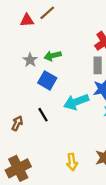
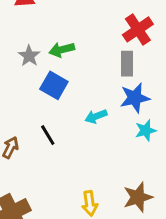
cyan arrow: (76, 102) -> (96, 116), size x0.6

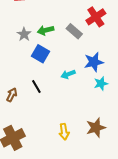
gray rectangle: (127, 64) -> (74, 31), moved, turned -49

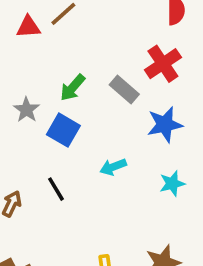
green arrow: (46, 30) -> (73, 88), turned -35
gray star: (24, 34) -> (26, 110), moved
blue star: (94, 62) -> (165, 125), moved

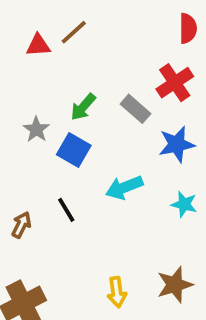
cyan arrow: (113, 167) -> (124, 187), size x1.4
cyan star: (172, 183) -> (184, 204), turned 30

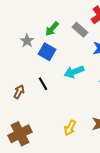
yellow arrow: (117, 292) -> (70, 128), turned 35

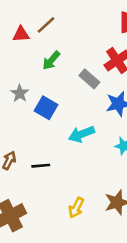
green arrow: (52, 29) -> (51, 60), moved
black line: (43, 84) -> (41, 166), moved, turned -64

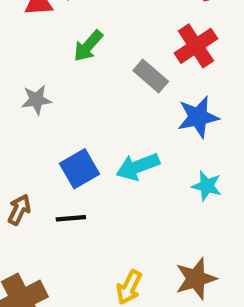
gray star: (20, 93) -> (36, 100), turned 30
blue square: (46, 108) -> (80, 169), moved, turned 30

